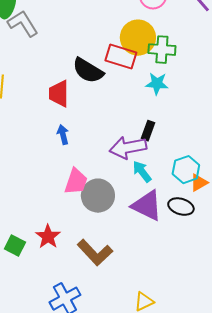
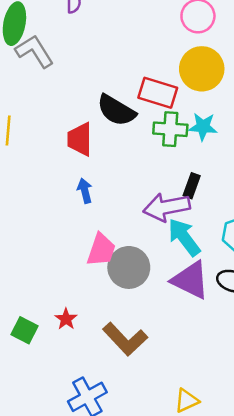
yellow circle: (138, 38) -> (202, 69), moved
green cross: (162, 50) -> (170, 129), moved
cyan arrow: (142, 172) -> (184, 237), size x1.4
red star: (48, 237) -> (66, 319), size x0.7

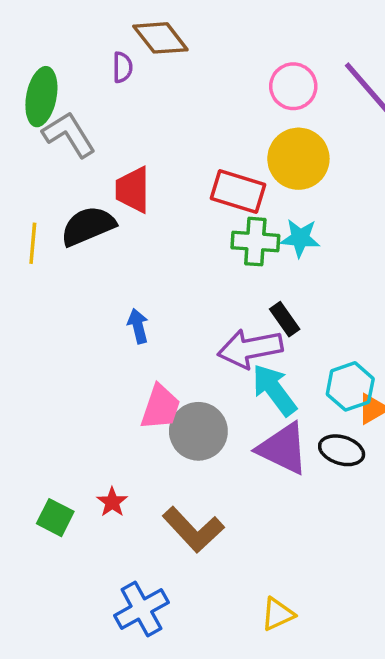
black semicircle: (116, 110) -> (88, 226), moved, turned 126
red trapezoid: (80, 139) -> (133, 190), moved
black rectangle: (192, 186) -> (285, 319), turned -55

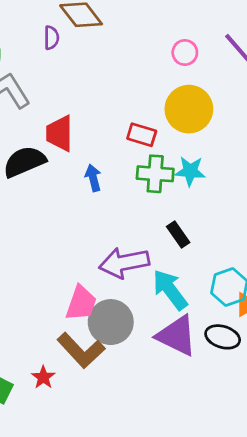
pink circle: (293, 86) -> (185, 53), size x0.7
red rectangle: (238, 192) -> (142, 135), size x0.7
blue arrow: (138, 326) -> (93, 178), moved
purple arrow: (250, 348) -> (124, 263), moved
brown L-shape: (193, 530) -> (81, 350), moved

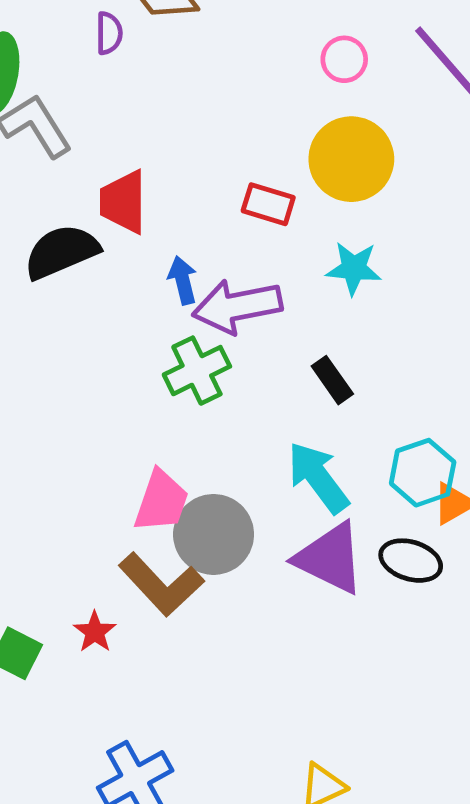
green cross: (155, 174) -> (197, 371), moved, turned -30
purple arrow: (124, 263) -> (237, 306), moved

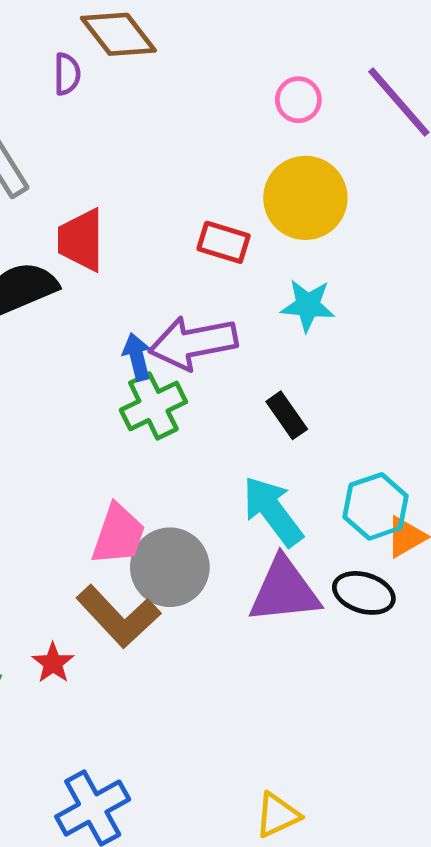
blue arrow: (183, 280) -> (137, 357), moved
purple triangle: (330, 558) -> (284, 591), turned -32

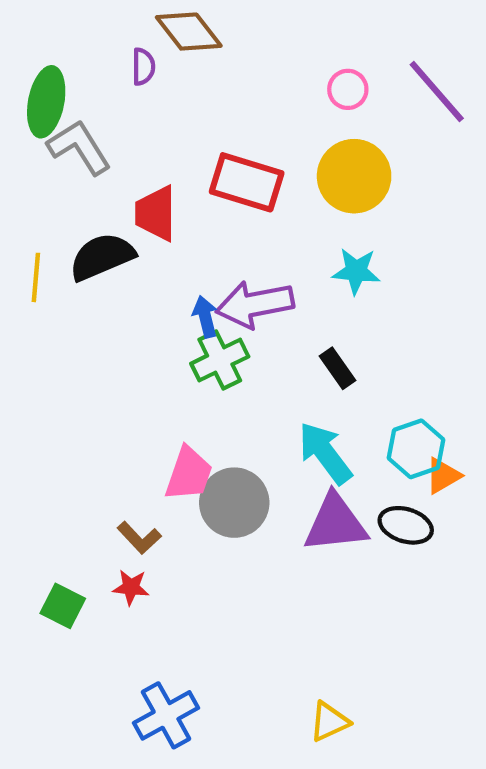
red rectangle: (224, 242) -> (247, 182), moved, size x1.6
brown L-shape: (118, 616) -> (139, 538), moved, size x0.6
red star: (53, 663) -> (131, 587), turned -30

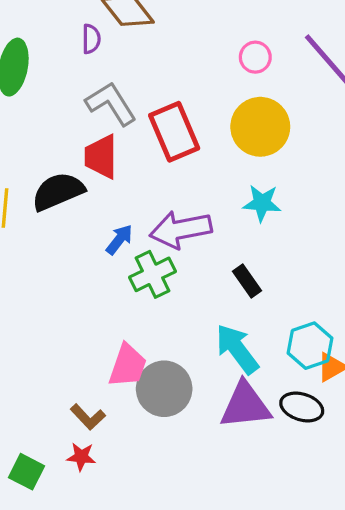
gray L-shape: (79, 147) -> (111, 104), moved
red rectangle: (247, 182) -> (174, 132), turned 50
blue arrow: (205, 317) -> (119, 240), moved, turned 52

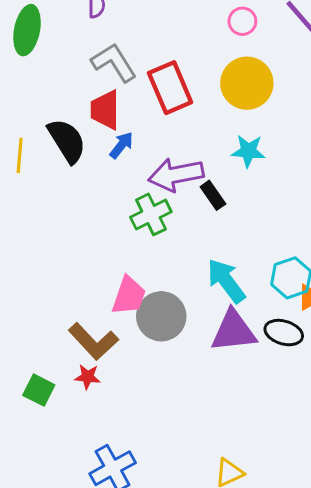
black semicircle: (58, 191) -> (67, 141), turned 81
blue arrow: (119, 240) -> (121, 145), moved
black rectangle: (247, 281) -> (213, 195), moved
brown L-shape: (88, 417) -> (93, 341), size x1.6

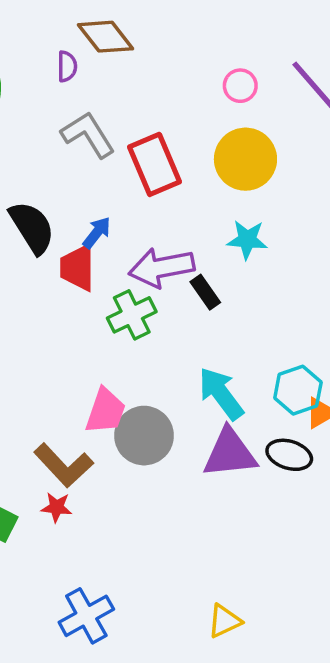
red trapezoid: (105, 110) -> (78, 268), moved

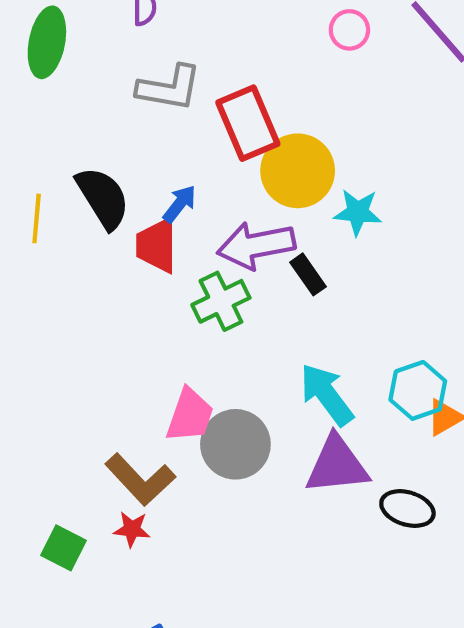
gray L-shape: (88, 135) -> (169, 88), turned 132
yellow circle: (245, 159) -> (298, 171), moved
black ellipse: (289, 455) -> (407, 509), moved

